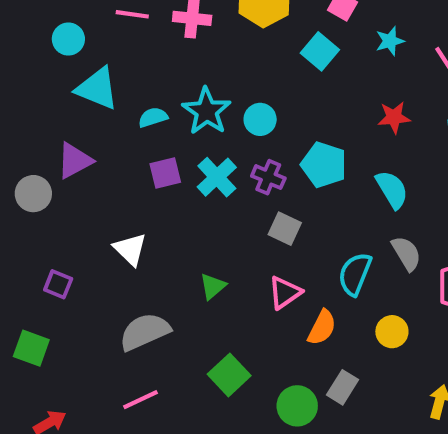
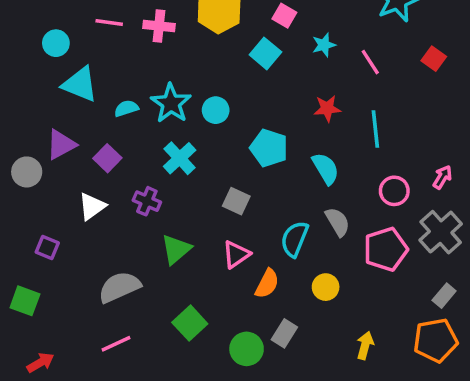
purple square: (165, 173) -> (107, 158), moved, turned -32
purple cross: (268, 177) -> (147, 201), moved
white triangle: (130, 249) -> (92, 206), moved, turned 40
green triangle: (213, 286) -> (176, 249), size x1.4

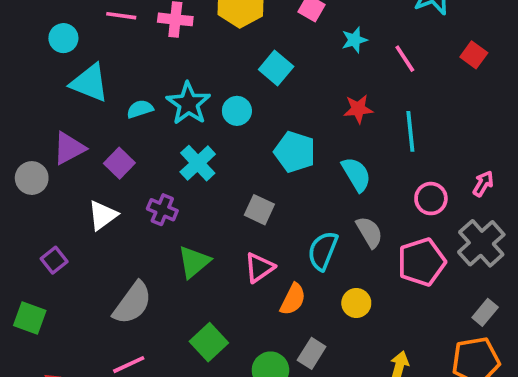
cyan square: (265, 53) -> (276, 68), moved
purple square: (47, 248) -> (54, 260), turned 30
gray semicircle: (119, 287) -> (132, 303), turned 150

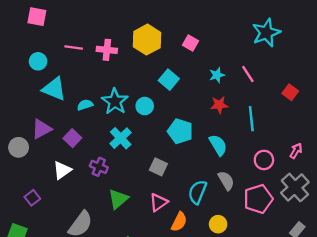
cyan star: (354, 40) -> (217, 75), moved
red square: (474, 55) -> (290, 92), moved

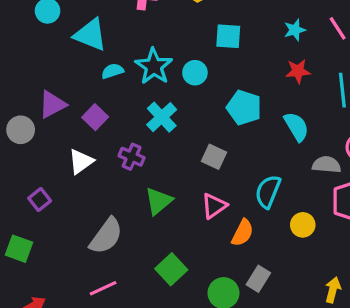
cyan square: (169, 80) -> (228, 36), turned -36
cyan triangle: (54, 89) -> (90, 35), moved
gray semicircle: (226, 181) -> (327, 165), moved, turned -54
yellow circle: (218, 224) -> (303, 225), moved

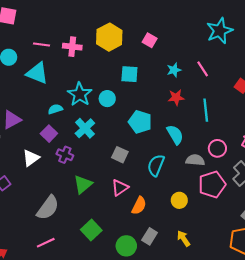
cyan semicircle: (113, 71) -> (55, 109), moved
purple square: (95, 117) -> (49, 134), moved
cyan semicircle: (268, 192) -> (156, 165), moved
yellow arrow: (333, 290) -> (184, 238), moved, turned -49

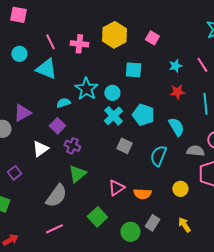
pink line: (41, 45) -> (50, 42), turned 56
cyan cross: (85, 128) -> (113, 116), moved
green triangle: (83, 184) -> (77, 174), moved
pink triangle: (120, 188) -> (116, 188), moved
orange semicircle: (139, 206) -> (142, 194), turned 66

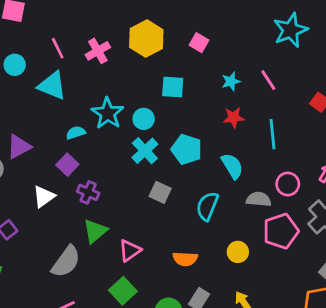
pink cross: (79, 44) -> (98, 51), turned -36
pink triangle: (116, 188) -> (130, 251), moved

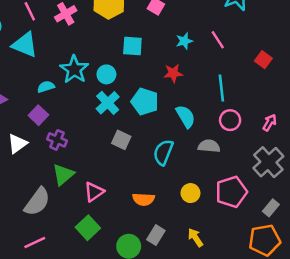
red star: (234, 117) -> (173, 73), moved
pink circle: (288, 184) -> (230, 120), moved
pink pentagon: (281, 231) -> (231, 192), moved

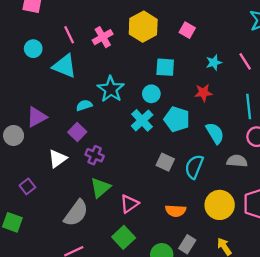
cyan circle: (106, 74) -> (151, 94), moved
gray square: (121, 140) -> (165, 162), moved
yellow circle: (190, 193) -> (220, 205), size x1.6

